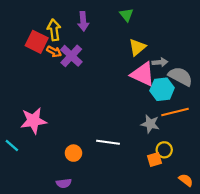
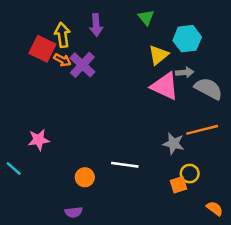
cyan hexagon: (162, 89) -> (187, 39), moved
pink star: (33, 121) -> (39, 140), size x0.7

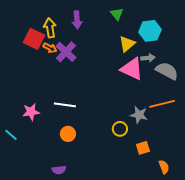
white line: (125, 165) -> (65, 105), moved
yellow circle: (190, 174) -> (120, 129), moved
orange circle: (85, 177) -> (68, 134), moved
orange semicircle: (215, 208) -> (164, 167), moved, turned 32

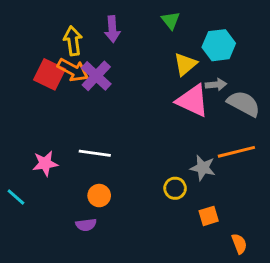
red square: (34, 39) -> (50, 74), moved
orange arrow: (50, 48) -> (73, 70), size x1.5
purple semicircle: (59, 170) -> (86, 225), moved

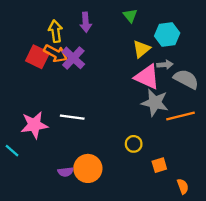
pink star: (45, 163) -> (34, 125), size x1.4
gray star: (203, 168) -> (155, 103), moved, size x1.4
orange circle: (99, 196) -> (88, 168), moved, size x1.6

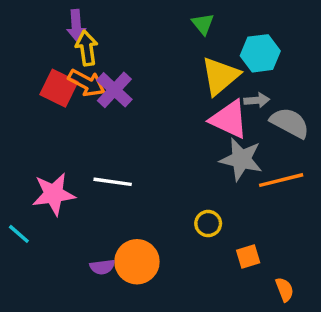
purple arrow: (86, 22) -> (76, 26), moved
yellow triangle: (141, 49) -> (220, 76), size x1.4

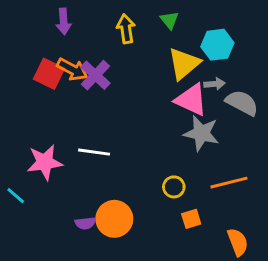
yellow arrow: (87, 48) -> (126, 29), moved
orange line: (281, 180) -> (229, 183), moved
orange square: (248, 257) -> (191, 219), moved
orange semicircle: (285, 289) -> (238, 242), size x1.4

